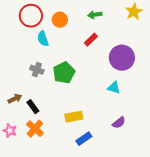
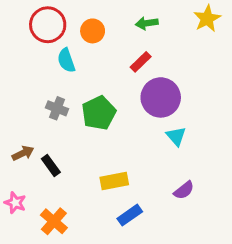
purple circle: (122, 58) -> (161, 97), moved
cyan triangle: (114, 88) -> (176, 136), turned 32
orange cross: (35, 129) -> (54, 221), moved

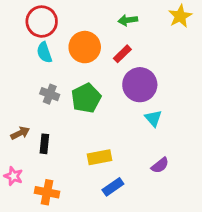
orange circle: (93, 31) -> (85, 47), moved, size x1.5
cyan semicircle: (66, 60) -> (44, 52), moved
black rectangle: (51, 166) -> (44, 144), turned 42
orange cross: (54, 221) -> (47, 192), turned -30

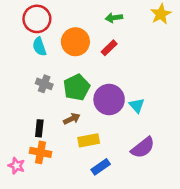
purple circle: (140, 85) -> (109, 99), moved
brown arrow: (20, 133) -> (72, 119), moved
purple semicircle: (160, 165) -> (143, 148), size x1.5
pink star: (13, 176) -> (16, 166), moved
orange cross: (47, 192) -> (41, 152), moved

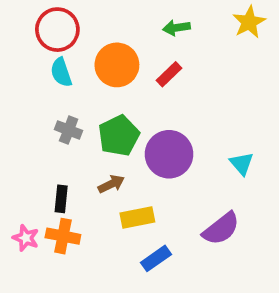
cyan triangle: (137, 106) -> (242, 164), moved
pink star: (16, 166) -> (26, 238), moved

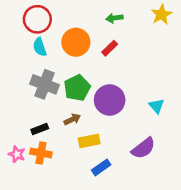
gray cross: (69, 130) -> (45, 84), size x1.6
black rectangle: (61, 199) -> (40, 129), turned 63

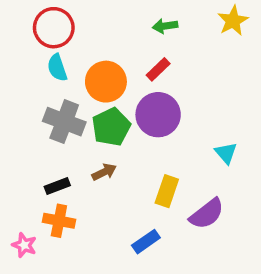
orange circle: (76, 42) -> (106, 82), moved
purple circle: (110, 100) -> (158, 115), moved
yellow rectangle: (89, 141) -> (167, 191), moved, turned -60
pink star: (17, 154) -> (24, 245), moved

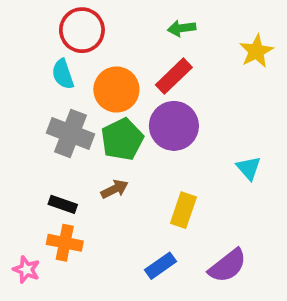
yellow star: (233, 21) -> (256, 51), moved
red circle: (54, 28) -> (82, 30), moved
red rectangle: (158, 69) -> (174, 76), size x1.4
black rectangle: (57, 186) -> (63, 204), turned 40
purple semicircle: (207, 214) -> (228, 266), moved

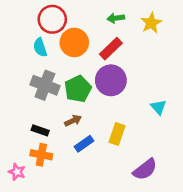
yellow star: (256, 51) -> (151, 23), moved
orange circle: (116, 89) -> (74, 42), moved
blue rectangle: (160, 266) -> (84, 144), moved

